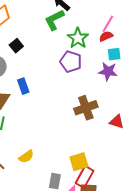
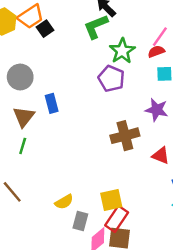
black square: (16, 46) -> (45, 29), moved
purple star: (108, 71) -> (157, 110), moved
yellow semicircle: (26, 157) -> (64, 202), moved

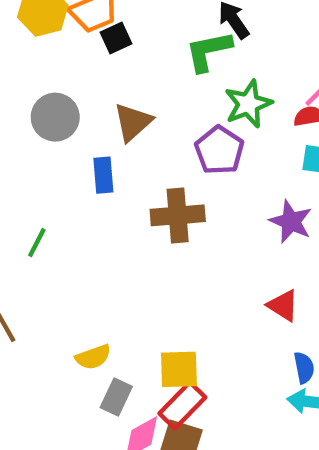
brown triangle: (24, 117) -> (133, 122), moved
brown cross: (125, 136) -> (178, 215), moved

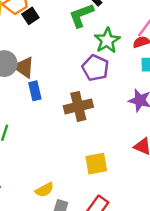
brown triangle: (133, 122) -> (24, 67), moved, turned -35
yellow square: (179, 369) -> (96, 164), moved

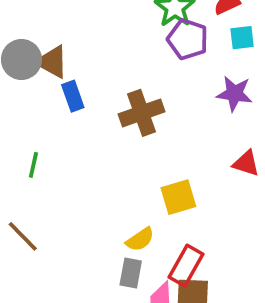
purple pentagon: (95, 68) -> (188, 39), moved
yellow semicircle: (44, 190) -> (140, 239), moved

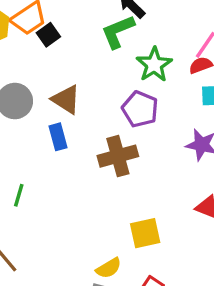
purple pentagon: (188, 39) -> (140, 109), moved
brown triangle: (52, 62) -> (66, 99), moved

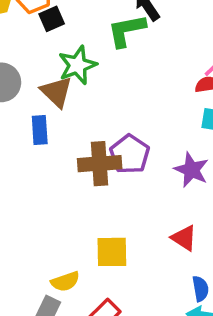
green star: (154, 65) -> (77, 65), moved
purple pentagon: (140, 109) -> (130, 154), moved

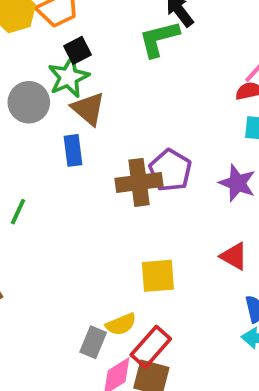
black square: (52, 19) -> (77, 50), moved
green star: (77, 65) -> (69, 77), moved
yellow semicircle: (65, 281) -> (121, 324), moved

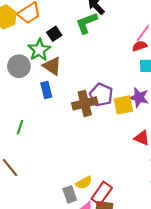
black square: (77, 50) -> (54, 34), moved
yellow square: (158, 276) -> (123, 105), moved
gray rectangle: (93, 342) -> (70, 194), turned -35

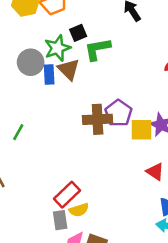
green L-shape: (87, 23) -> (97, 49), moved
blue rectangle: (46, 90) -> (49, 75), moved
red rectangle: (102, 193) -> (67, 195), moved

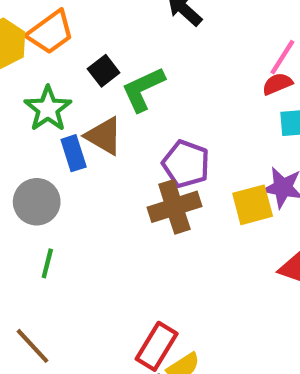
green star: (57, 48) -> (48, 109), moved
gray circle: (31, 62) -> (37, 202), moved
purple pentagon: (118, 113) -> (186, 164), moved

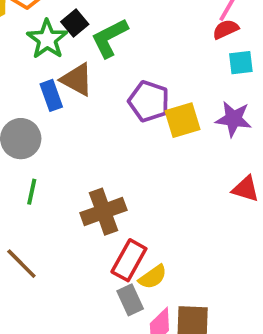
green star: (48, 109) -> (47, 39), moved
yellow square: (253, 205) -> (183, 120), moved
brown cross: (174, 207) -> (103, 212), moved

